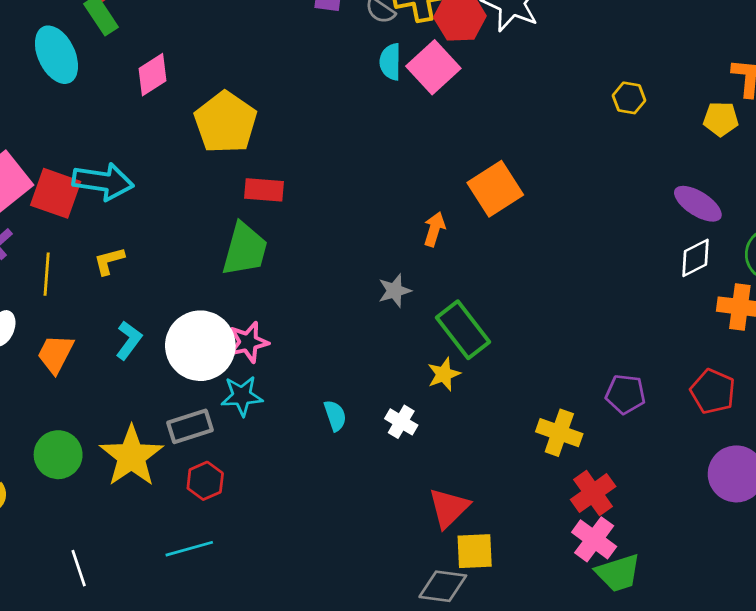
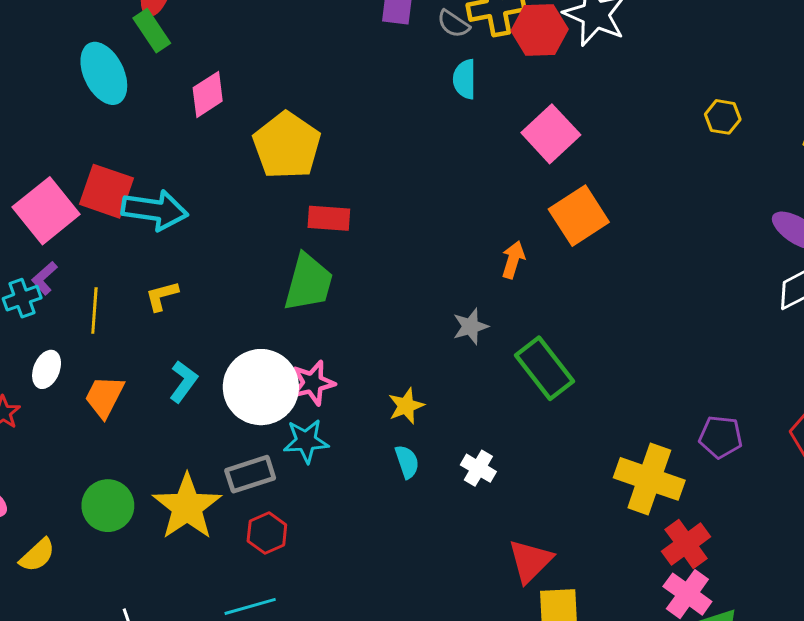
pink square: (433, 67) -> (551, 134), moved
red square: (56, 193) -> (107, 191), moved
yellow star: (444, 374) -> (406, 406), moved
yellow cross: (559, 433) -> (649, 479), size x1.4

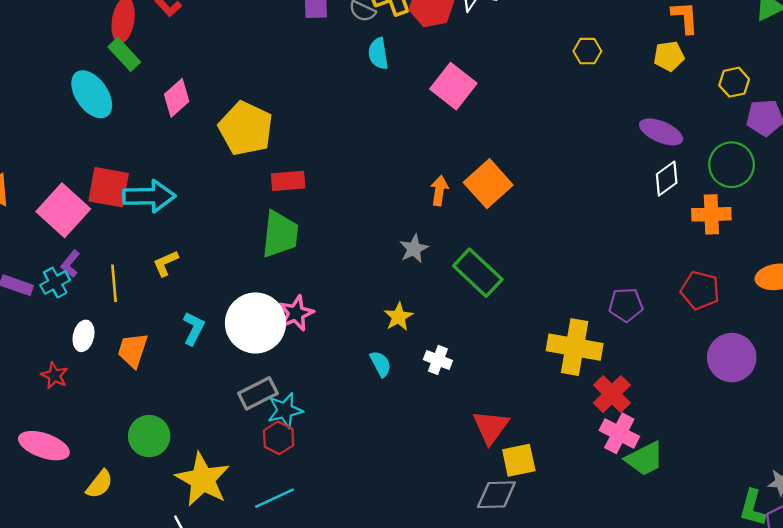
orange square: (579, 216) -> (488, 184), moved
yellow star: (406, 406) -> (399, 317), moved
cyan star: (306, 441) -> (285, 410), moved
yellow star: (187, 507) -> (203, 479), moved

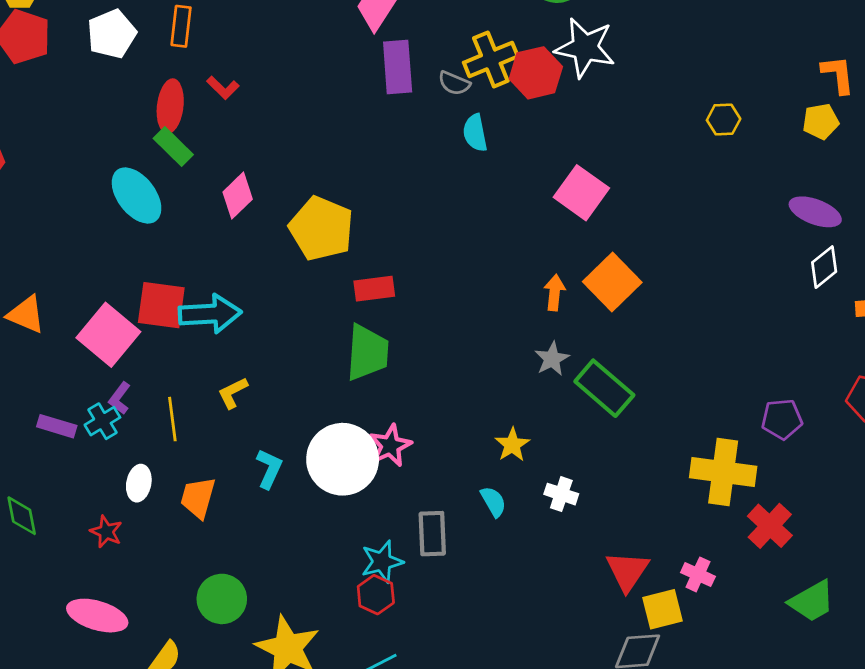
pink square: (453, 86) -> (581, 193), moved
gray star: (414, 249) -> (552, 359), moved
gray rectangle: (258, 393) -> (432, 534), moved, turned -63
pink cross: (619, 433) -> (698, 574), moved, size x0.7

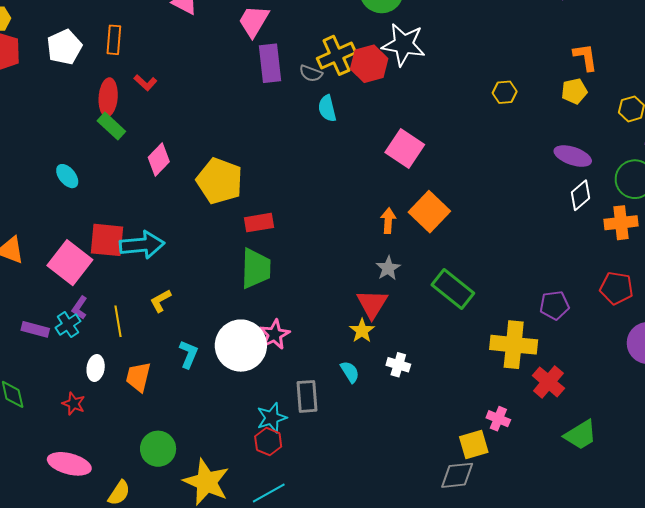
cyan ellipse: (137, 196) -> (67, 176), moved, size x0.6
green rectangle: (604, 388) -> (453, 289), moved
red triangle: (627, 571) -> (372, 304), moved

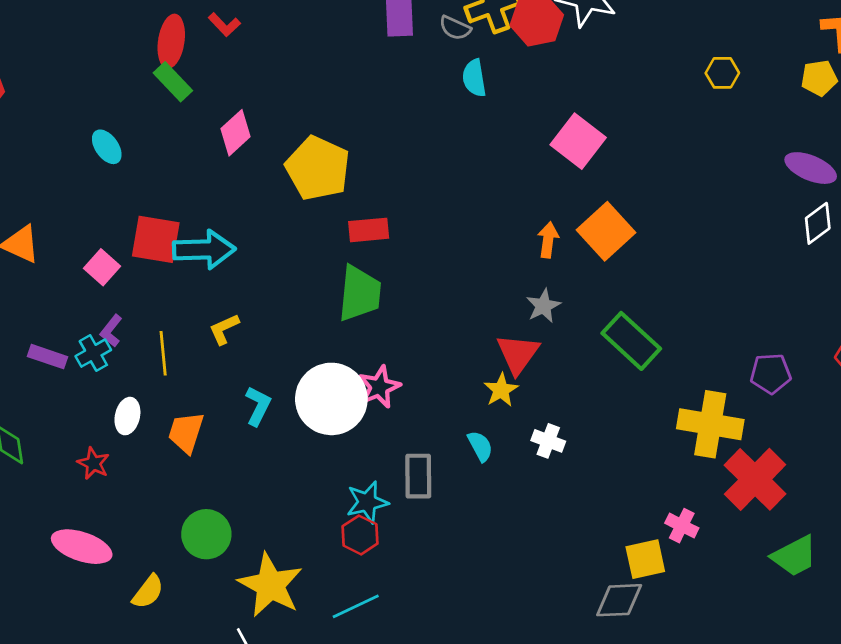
pink square: (70, 263) -> (102, 267), size x0.6
red cross: (548, 382) -> (755, 479), size x1.4

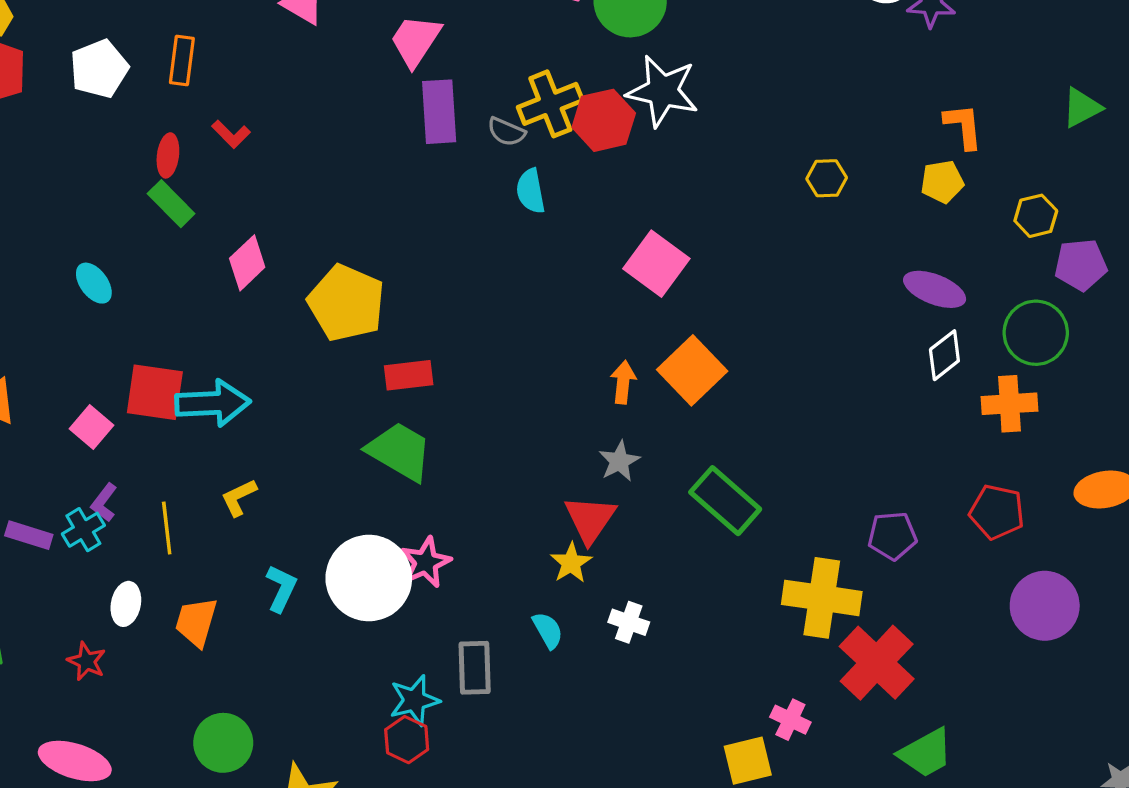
red ellipse: (171, 41) -> (168, 155), size x0.7
green trapezoid: (360, 293) -> (400, 451), turned -64

